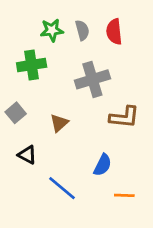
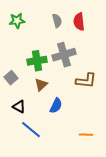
green star: (52, 30) -> (17, 21), moved
green cross: (32, 65) -> (37, 61), moved
blue semicircle: (103, 165) -> (56, 106), moved
blue line: (62, 188) -> (31, 130), moved

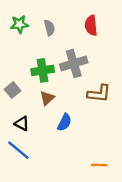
gray semicircle: (57, 21) -> (49, 28), moved
blue line: (31, 130) -> (18, 150), moved
orange line: (86, 135) -> (99, 165), moved

